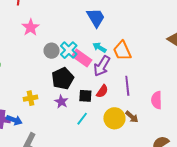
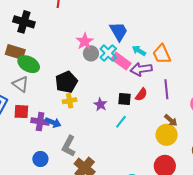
blue trapezoid: (96, 18) -> (119, 31), moved
pink star: (31, 27) -> (85, 41), moved
purple arrow: (102, 66) -> (141, 69), turned 50
black pentagon: (63, 79) -> (66, 82), moved
yellow circle: (114, 118) -> (167, 135), moved

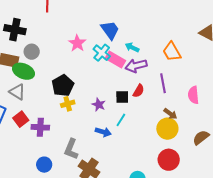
gray circle: (91, 53) -> (32, 52), moved
orange trapezoid: (162, 54) -> (172, 52), moved
red square: (21, 112) -> (21, 119), turned -35
blue arrow: (53, 122) -> (103, 132), moved

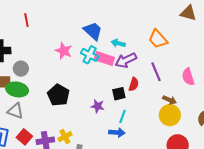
yellow cross: (68, 104) -> (65, 137), moved
blue arrow: (103, 132) -> (117, 133), moved

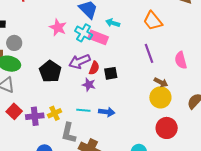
purple arrow: (126, 60) -> (79, 61), moved
red semicircle: (134, 84) -> (94, 68), moved
cyan line: (122, 116) -> (83, 110), moved, turned 72

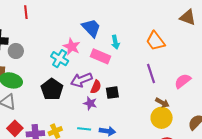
cyan arrow: (113, 23) -> (115, 42), turned -120
pink star: (58, 27) -> (72, 47), moved
cyan cross: (84, 33) -> (60, 59), moved
gray circle: (14, 43) -> (16, 51), moved
pink semicircle: (181, 60) -> (183, 81), turned 66

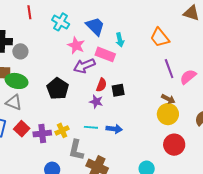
cyan cross: (60, 59) -> (61, 22), moved
purple line: (151, 73) -> (169, 69), moved
purple arrow: (81, 80) -> (84, 66), moved

